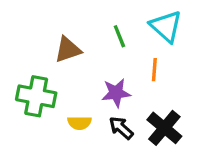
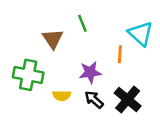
cyan triangle: (166, 26) -> (141, 34), moved
green line: (119, 36) -> (82, 23), moved
brown triangle: (68, 50) -> (53, 39), turned -45

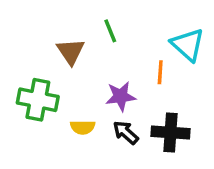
black cross: (128, 99) -> (170, 132), turned -36

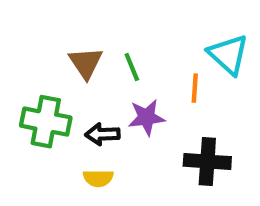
green line: (110, 31) -> (132, 67), moved
yellow semicircle: (83, 127) -> (98, 178), moved
black arrow: (126, 132) -> (102, 134), moved, turned -44

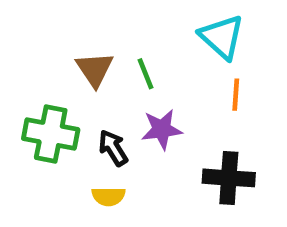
cyan triangle: (228, 54) -> (222, 37), moved
orange line: (195, 88) -> (236, 95), moved
black arrow: (102, 134) -> (113, 148), turned 60

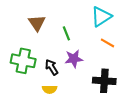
cyan triangle: (222, 37) -> (101, 17), turned 45
brown triangle: (95, 69) -> (37, 23), moved
orange line: (236, 95) -> (108, 43), turned -64

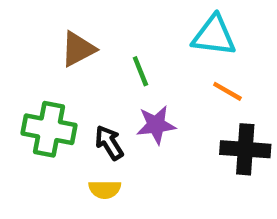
cyan triangle: (101, 17) -> (214, 36), turned 40
brown triangle: (37, 23) -> (78, 49), turned 36
black cross: (104, 81) -> (245, 149), moved

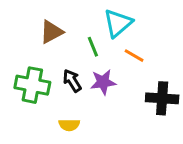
cyan triangle: (214, 36) -> (118, 23), moved, turned -48
orange line: (227, 91) -> (134, 56), moved
black arrow: (109, 143) -> (72, 81), moved

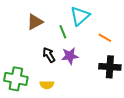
orange line: (134, 56) -> (105, 38), moved
green cross: (32, 85) -> (16, 79), moved

